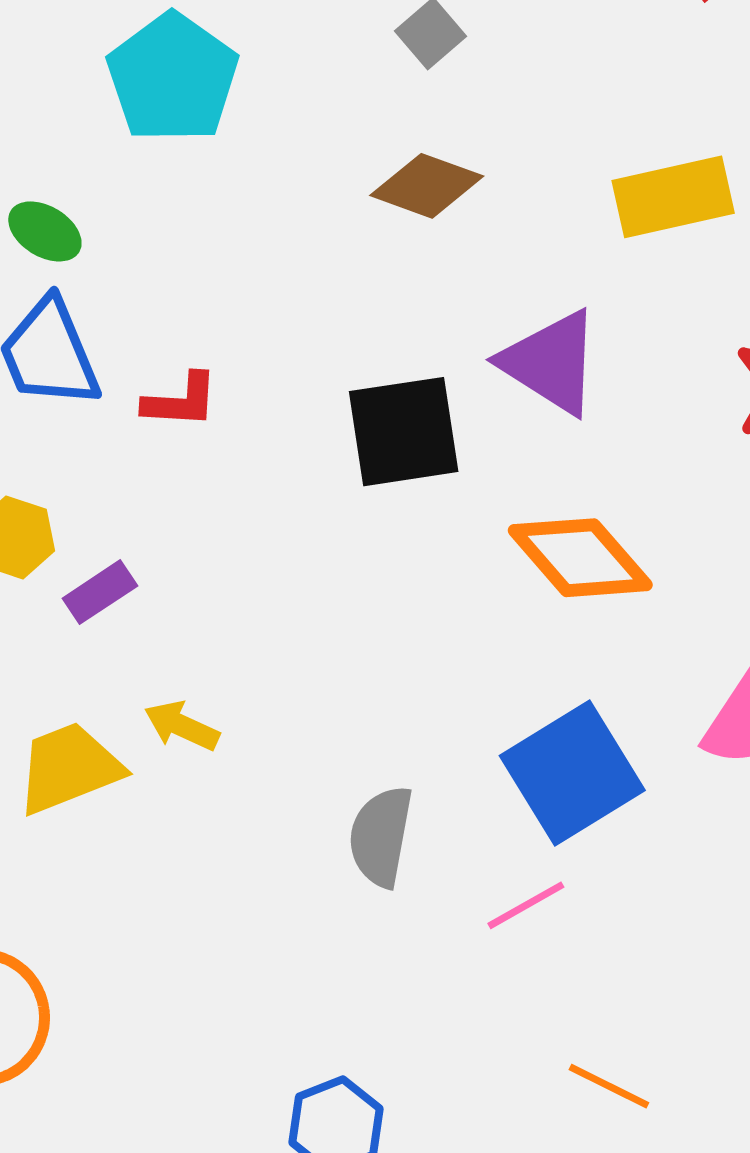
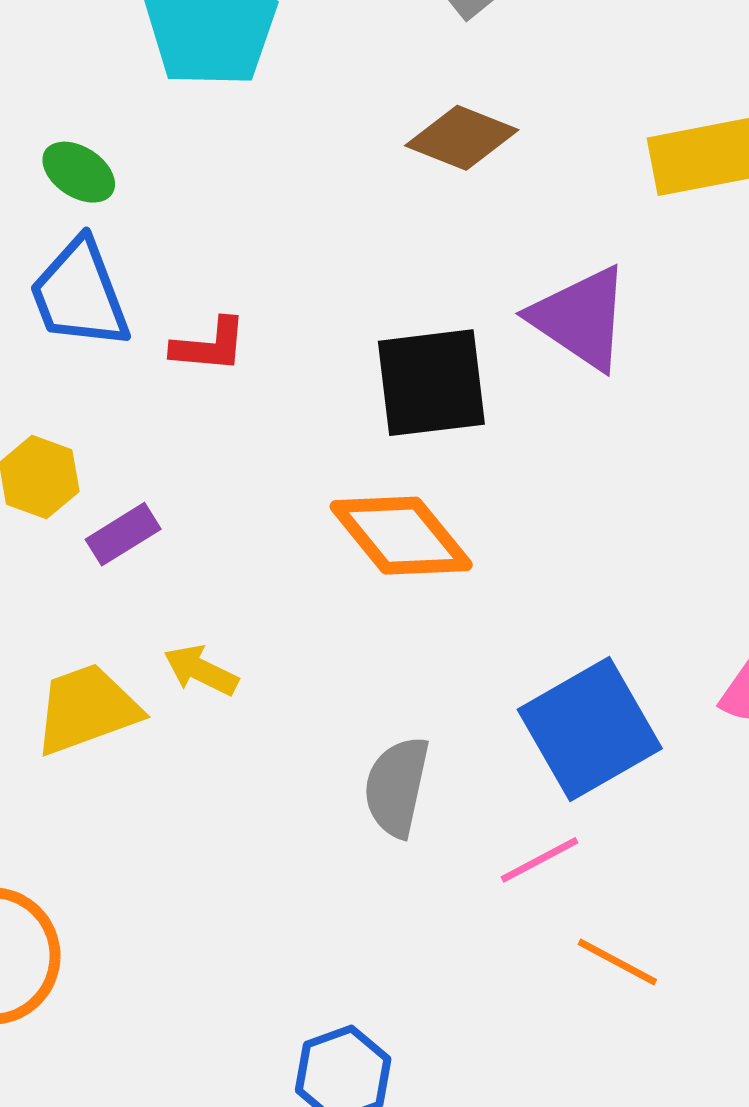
orange diamond: (580, 558) -> (401, 536), moved
orange line: (609, 1086) -> (617, 962), moved

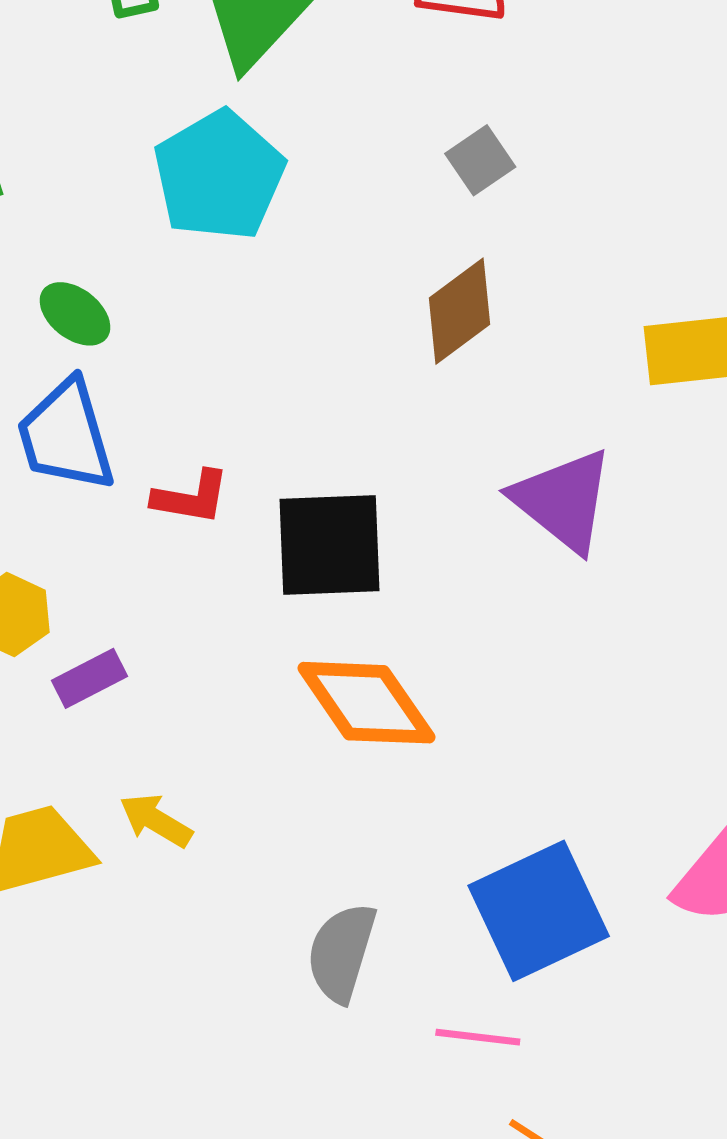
brown diamond: (462, 138) -> (460, 311), turned -63
black square: (431, 383) -> (330, 545), moved
pink line: (540, 860) -> (478, 1037), turned 30

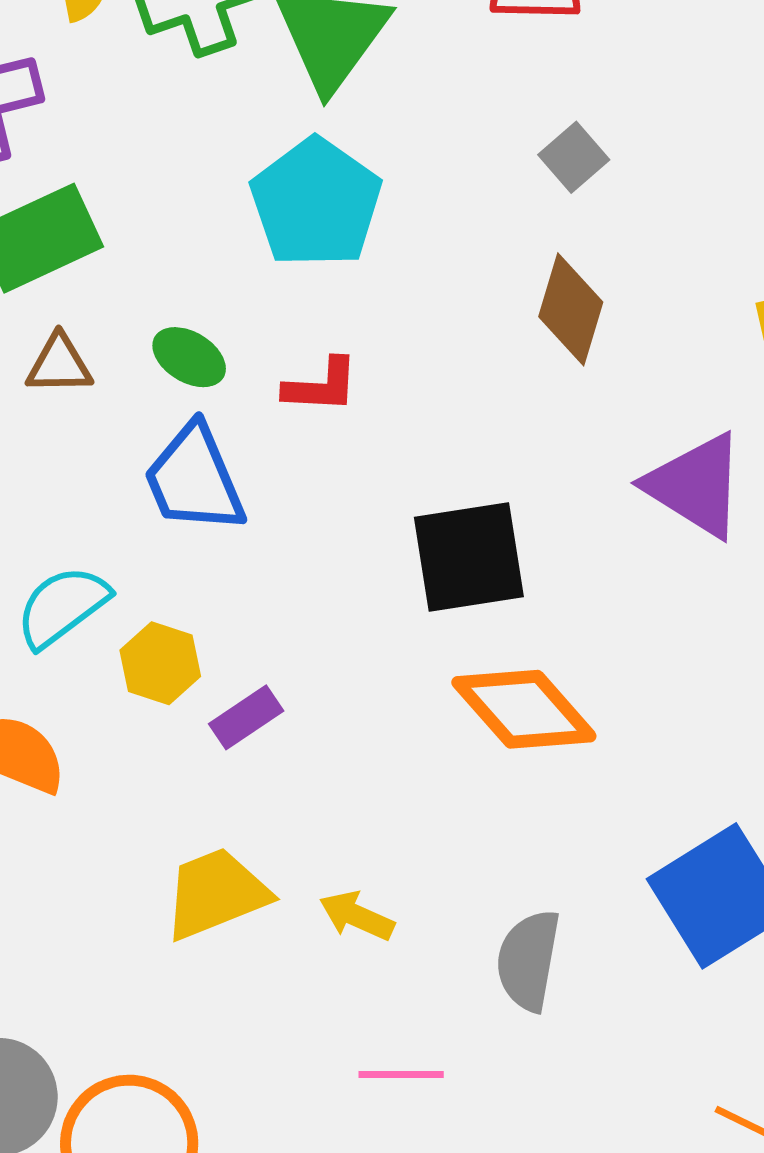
brown diamond: (460, 311) -> (571, 309), turned -30
red L-shape: (191, 497) -> (321, 386), moved
yellow arrow: (156, 820) -> (357, 916), moved
pink line: (478, 1037) -> (401, 1075), moved

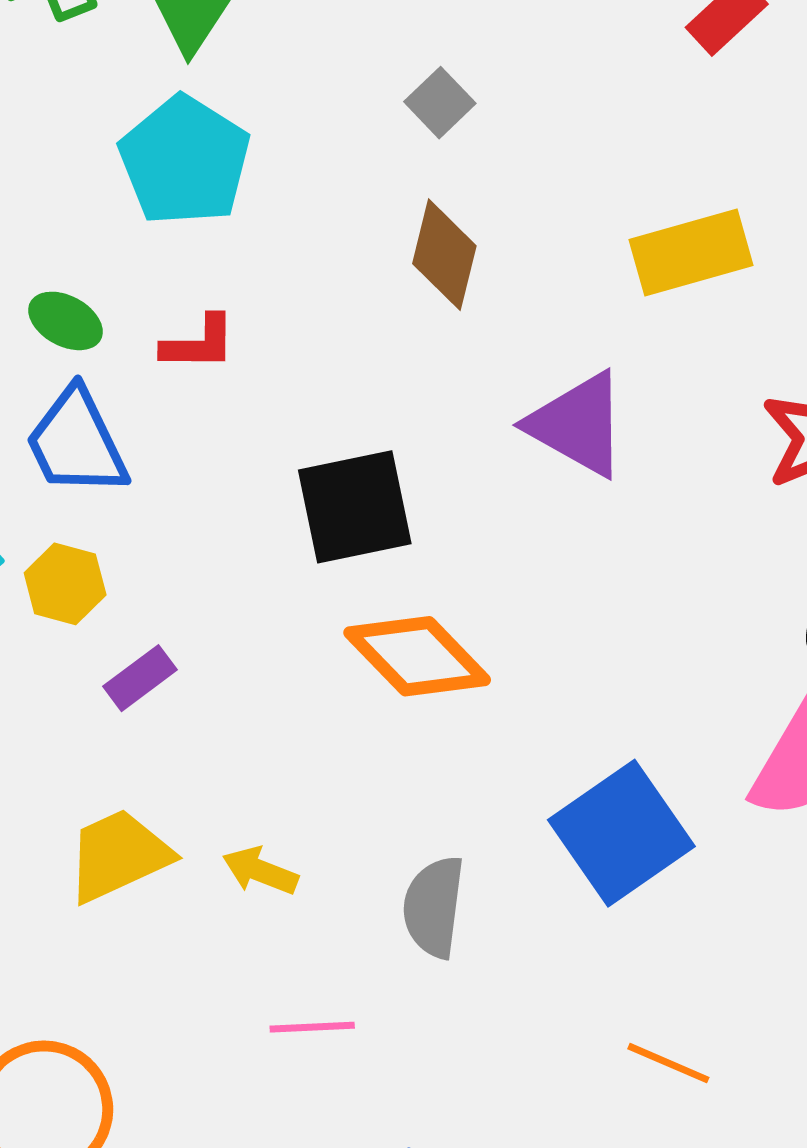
yellow hexagon: (160, 663) -> (65, 584), moved

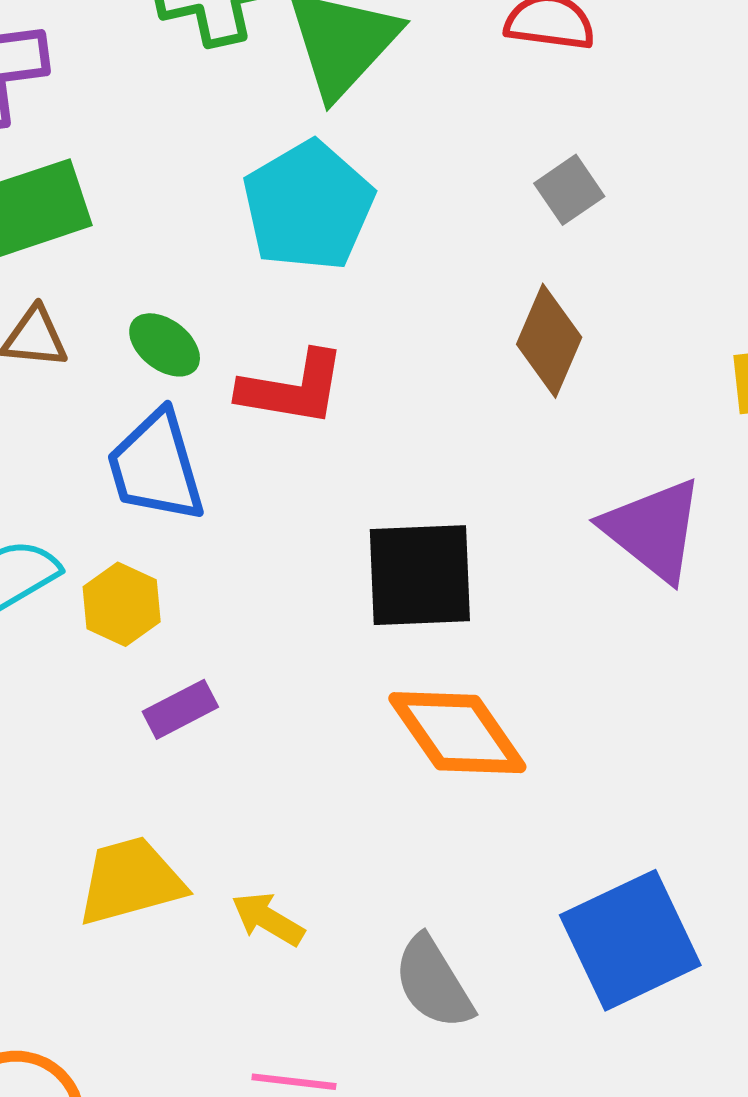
red L-shape: (199, 343) -> (292, 388), size x1.4
gray semicircle: (434, 907) -> (433, 983), turned -48

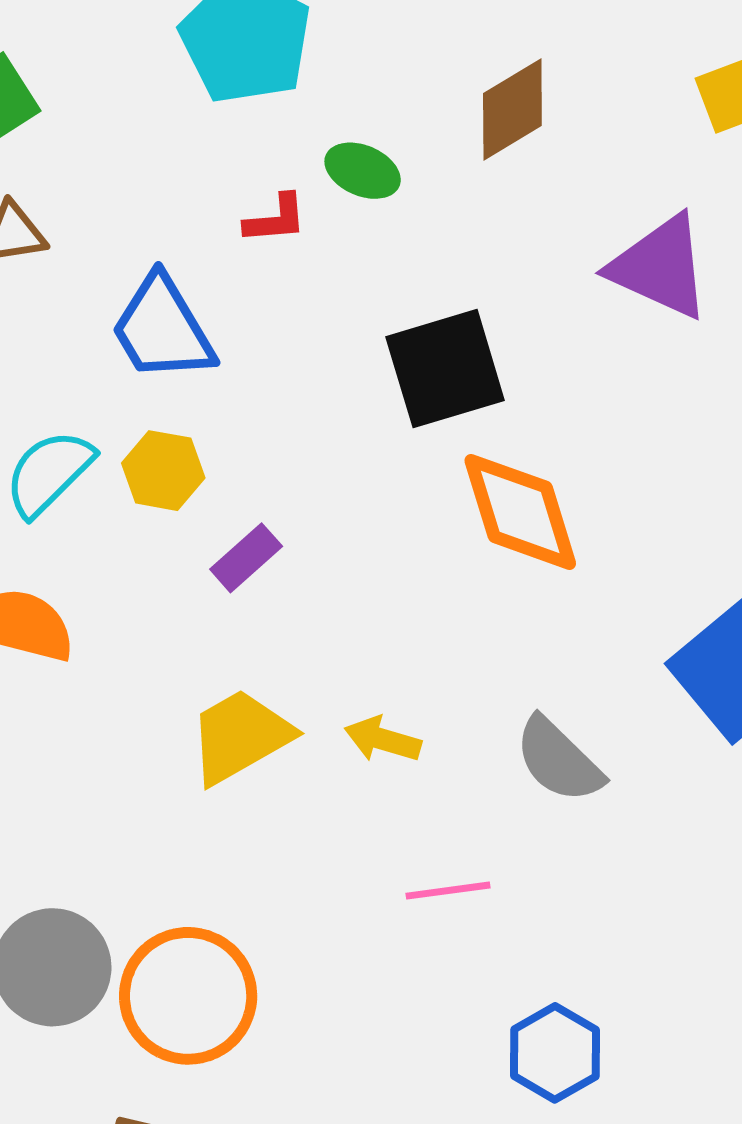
brown diamond: (549, 341) -> (512, 110), turned 50
green ellipse: (165, 345) -> (363, 171), moved
red L-shape: (292, 388) -> (275, 219), size x0.6
orange diamond: (457, 733) -> (520, 512), turned 32

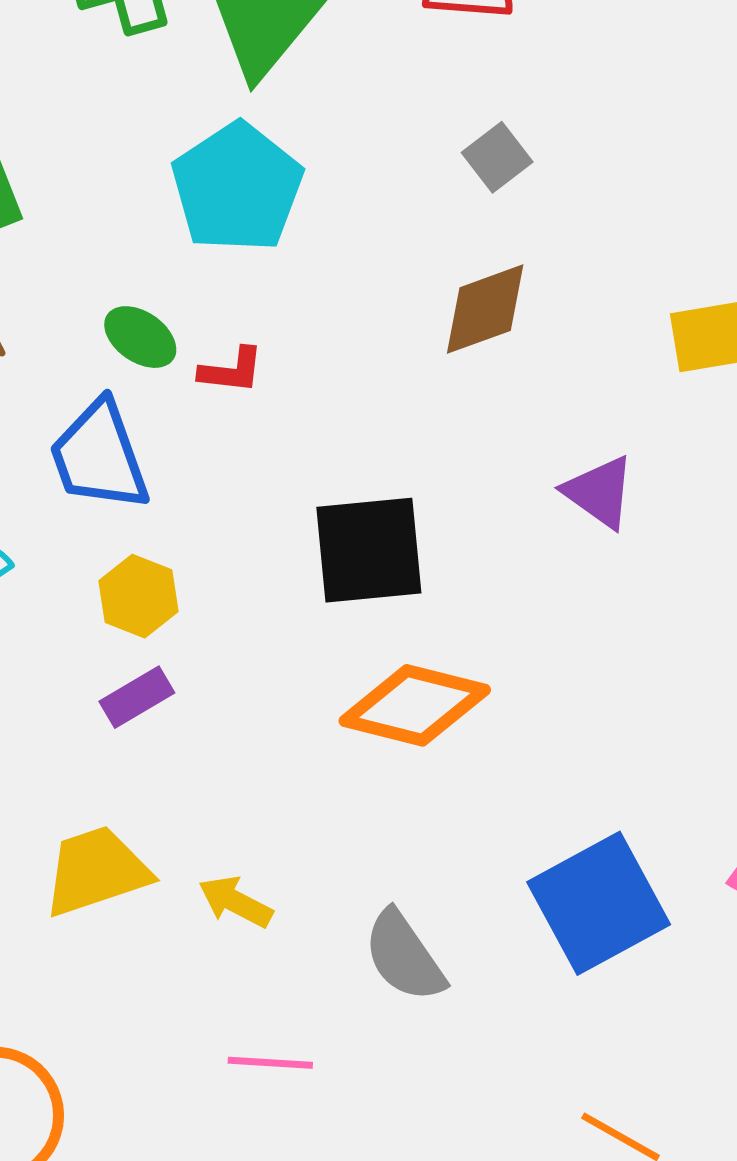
green ellipse: (363, 171) -> (140, 337), moved
purple triangle: (660, 267) -> (599, 492), size x0.7
yellow hexagon: (163, 471) -> (139, 596), moved
orange diamond: (520, 512) -> (415, 705), turned -70

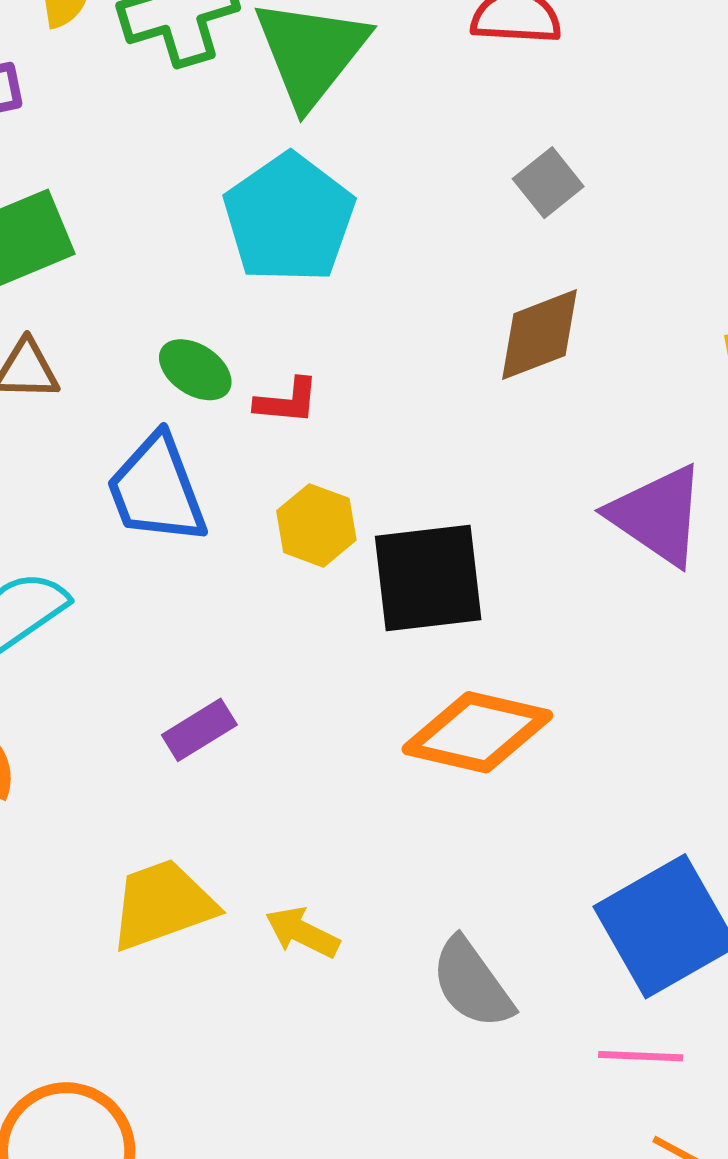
purple triangle: (599, 492) -> (657, 515), size x1.4
yellow hexagon: (139, 596) -> (316, 525), moved
pink line: (270, 1063) -> (641, 1056), moved

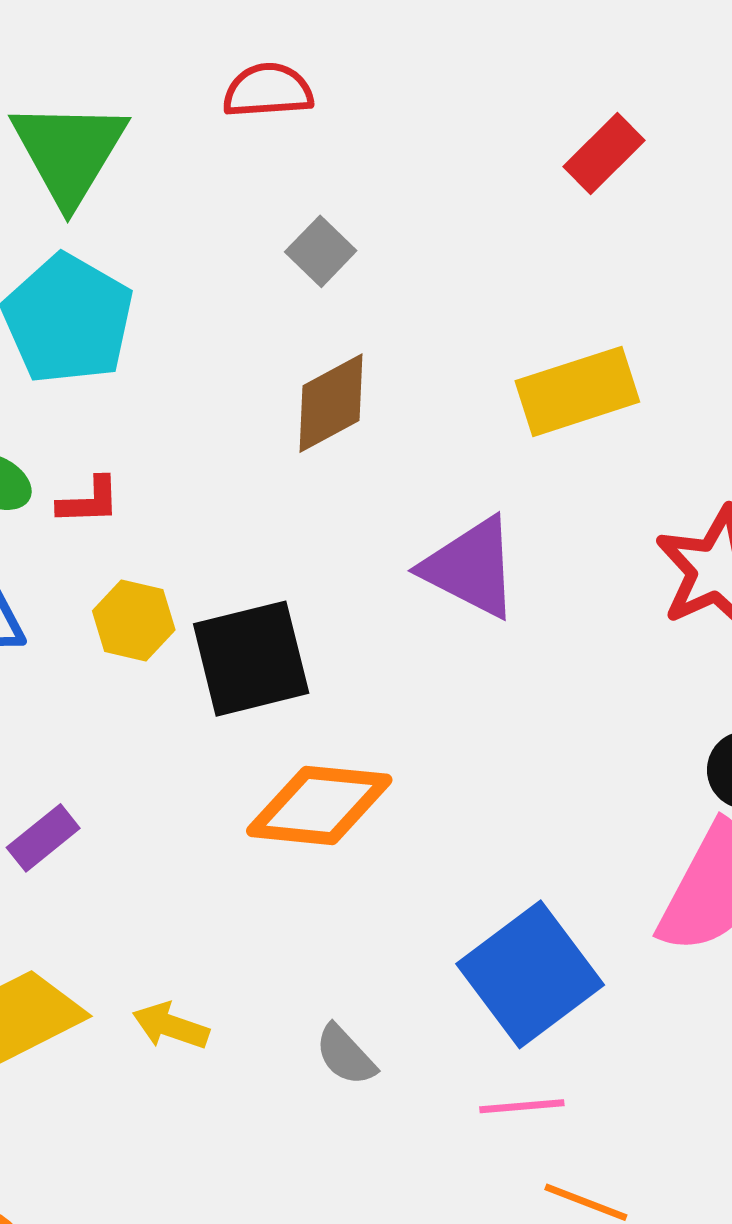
gray semicircle: (472, 983) -> (345, 1055), size x0.7

